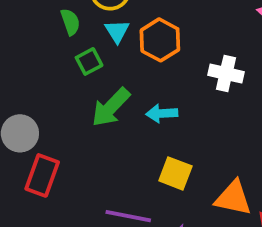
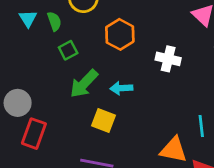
cyan triangle: (117, 31) -> (28, 19), moved
yellow square: (175, 173) -> (104, 121), moved

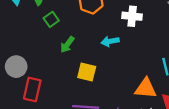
green arrow: (84, 84) -> (67, 45), size x0.7
cyan arrow: (121, 88) -> (110, 41), moved

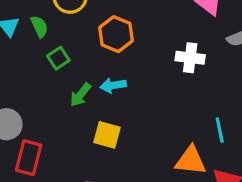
white cross: (132, 16) -> (190, 58), moved
cyan arrow: (110, 41) -> (113, 85), moved

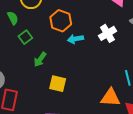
white cross: (190, 58) -> (107, 33), turned -36
cyan arrow: (113, 85) -> (75, 39), moved

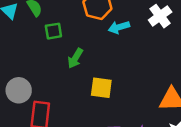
green square: (25, 37) -> (53, 31), turned 32

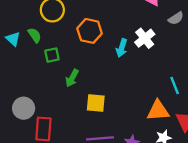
cyan arrow: (119, 27) -> (122, 48), moved, turned -54

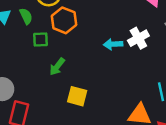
orange hexagon: (90, 31) -> (64, 20), moved
cyan arrow: (122, 48) -> (113, 44), turned 60

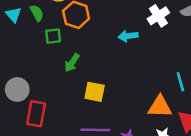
white cross: (138, 38) -> (158, 16), moved

